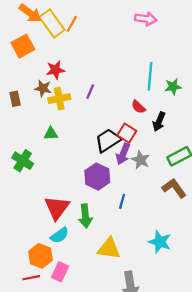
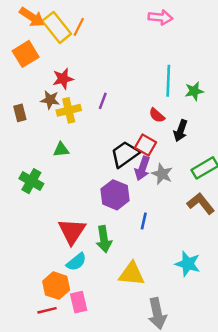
pink rectangle: (60, 272) -> (79, 302), turned -36

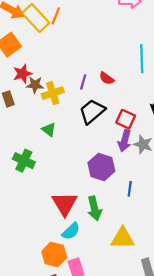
red star: (63, 79) -> (22, 74), moved
red semicircle: (157, 115) -> (107, 78), moved
green triangle: (61, 150) -> (49, 130), turned 48
black trapezoid: (125, 154) -> (92, 111), moved

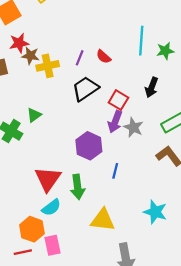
green triangle: (49, 130) -> (34, 115), moved, turned 40

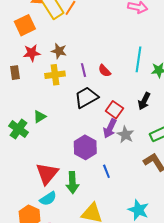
brown star: (30, 56) -> (59, 51), moved
purple line: (80, 58) -> (83, 70), turned -40
blue line: (115, 171) -> (106, 171), turned -40

